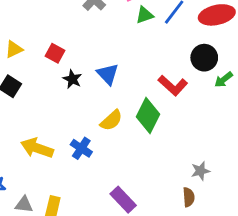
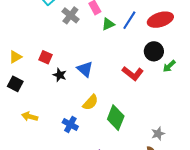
green diamond: (148, 115) -> (116, 118), moved
yellow arrow: (37, 148) -> (30, 117), moved, size x0.7

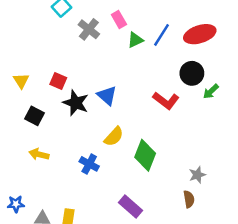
yellow triangle: (15, 57) -> (21, 81), turned -32
black star: (60, 75) -> (76, 103), size x1.5
black square: (15, 84) -> (34, 116), moved

